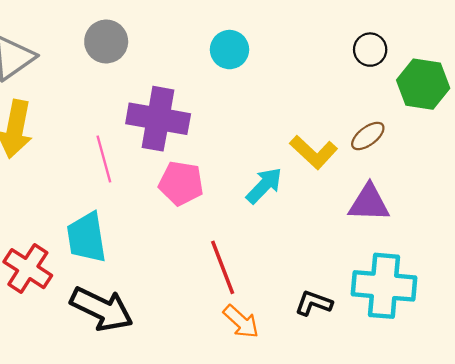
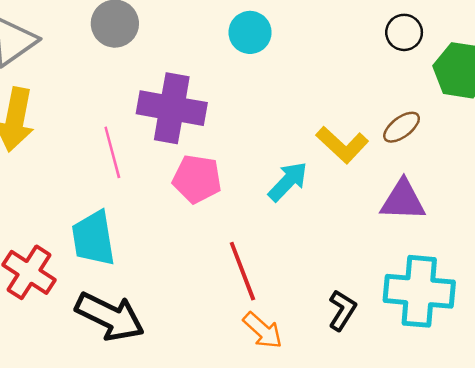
black L-shape: (314, 303) -> (342, 310), turned 102

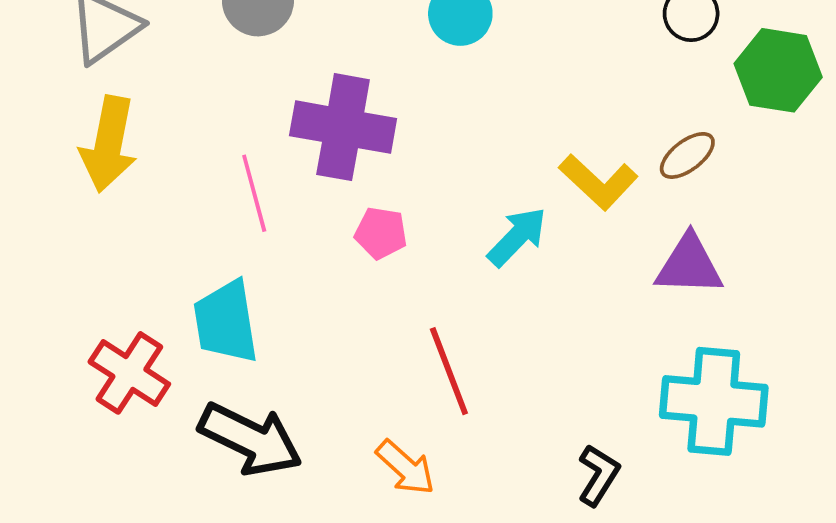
pink pentagon: (197, 179) -> (381, 233), size x0.7
black L-shape: (342, 310) -> (598, 475), moved
orange arrow: (263, 330) -> (405, 468), moved

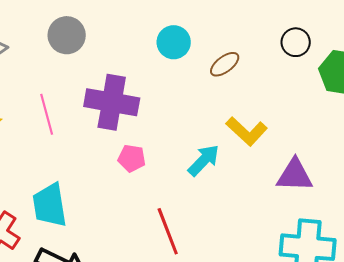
brown ellipse: (687, 155) -> (225, 64), moved
pink line: (254, 193) -> (47, 114), moved

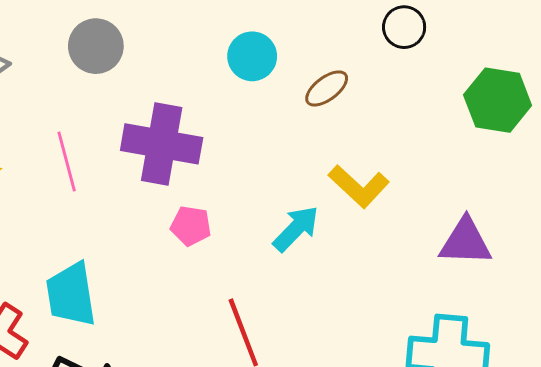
black circle: (296, 42) -> (404, 27), moved
purple triangle: (295, 175) -> (465, 242), moved

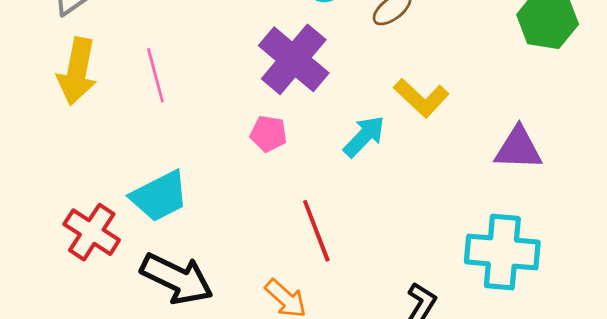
purple cross: (162, 144) -> (294, 59), moved, turned 30
cyan trapezoid: (71, 294) -> (159, 196), turned -108

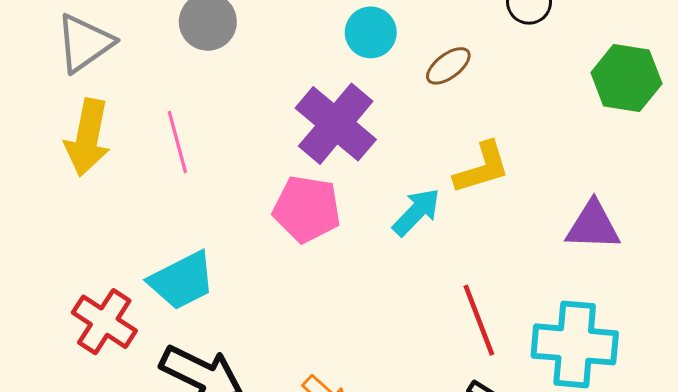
yellow L-shape: (421, 98) -> (482, 168), turned -60
pink pentagon: (268, 134) -> (307, 209), size x1.6
red line: (316, 231) -> (479, 320), moved

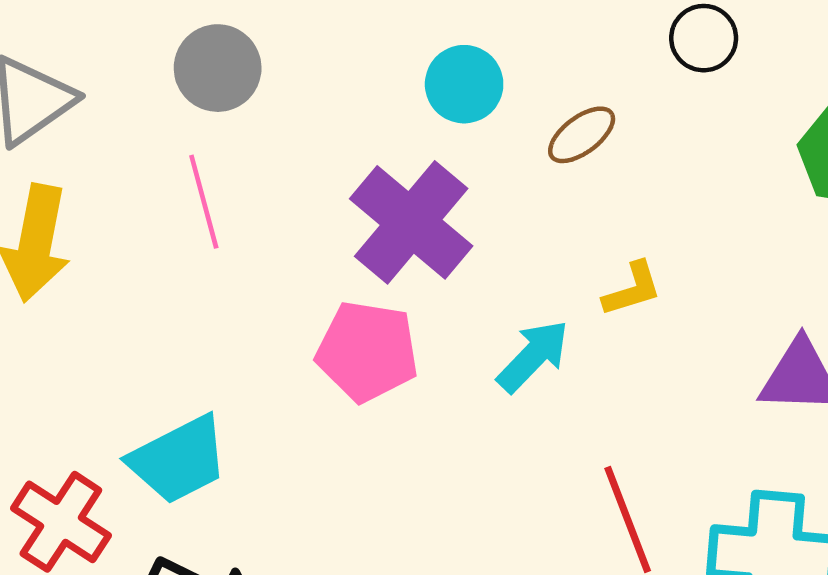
pink line: (177, 142) -> (204, 202), moved
yellow L-shape: (482, 168) -> (632, 289), size x0.7

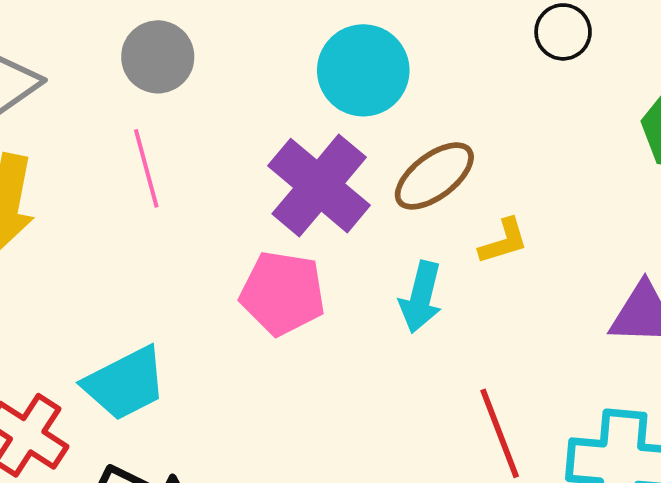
cyan circle: (464, 84) -> (363, 70), size x1.4
brown ellipse: (582, 135) -> (434, 176), moved, size x1.4
cyan arrow: (533, 356) -> (421, 297), turned 150

